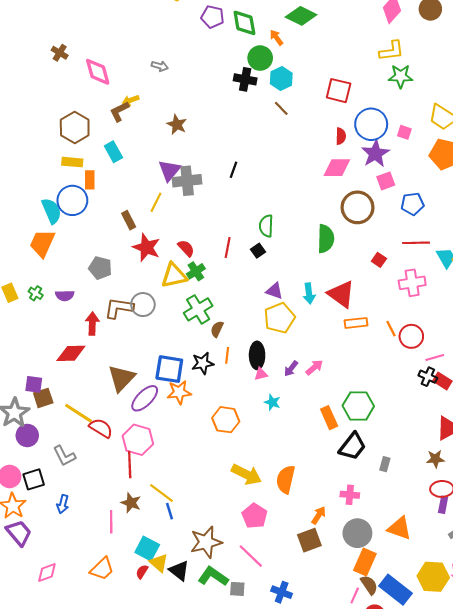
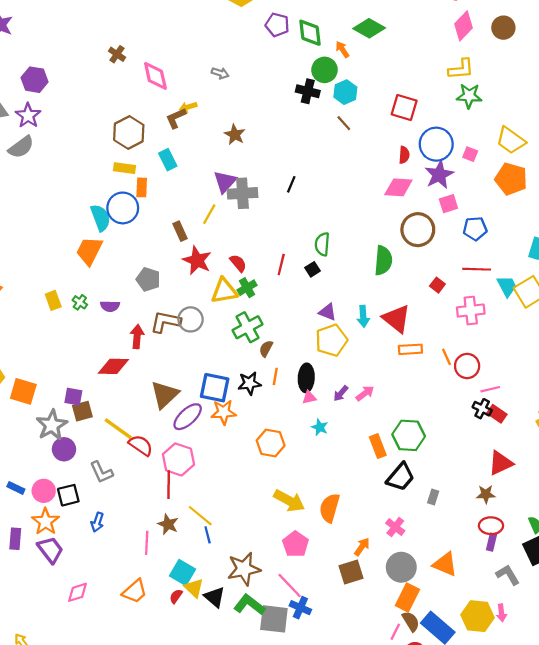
pink cross: (350, 495) -> (395, 527), turned 30
gray square: (237, 589) -> (274, 619), size x1.8
blue cross: (282, 592) -> (300, 608), moved

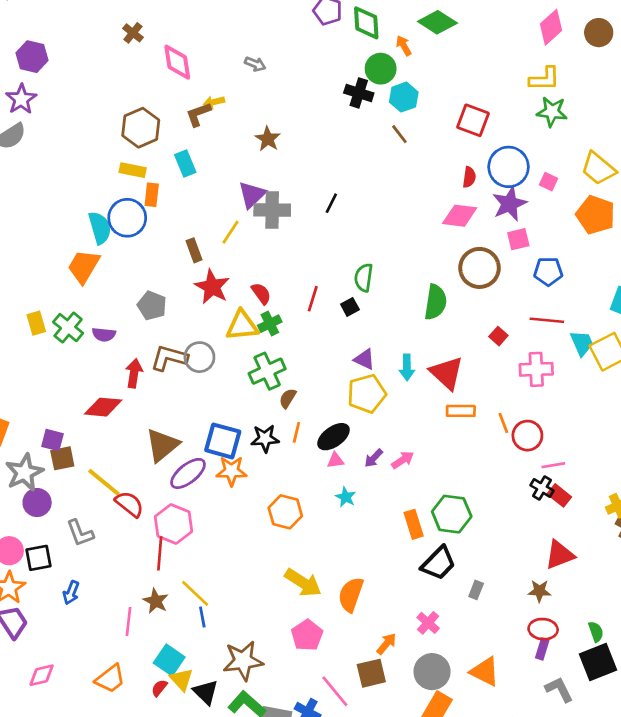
green cross: (80, 302) -> (68, 328), size x1.6
black ellipse: (306, 378) -> (334, 437), turned 48
pink line: (290, 586) -> (335, 691), moved

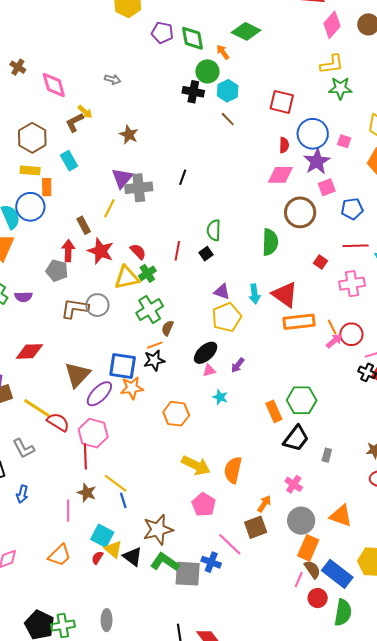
yellow arrow: (214, 102) -> (85, 112), turned -119
red arrow: (134, 373) -> (68, 251), moved
orange rectangle: (461, 411) -> (299, 322), size x1.4
orange line: (296, 432) -> (155, 345), moved, turned 63
pink arrow: (403, 460) -> (334, 341), moved

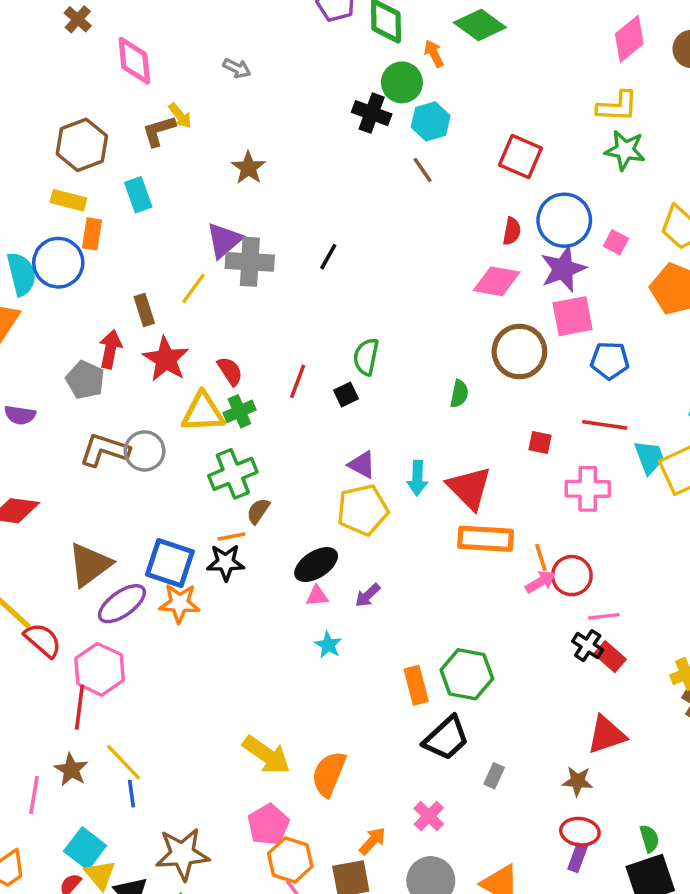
pink square: (327, 187) -> (572, 316), size x1.4
green semicircle: (270, 242) -> (459, 394), size x0.6
red square: (321, 262) -> (540, 443), turned -32
orange hexagon: (176, 414) -> (290, 860), moved

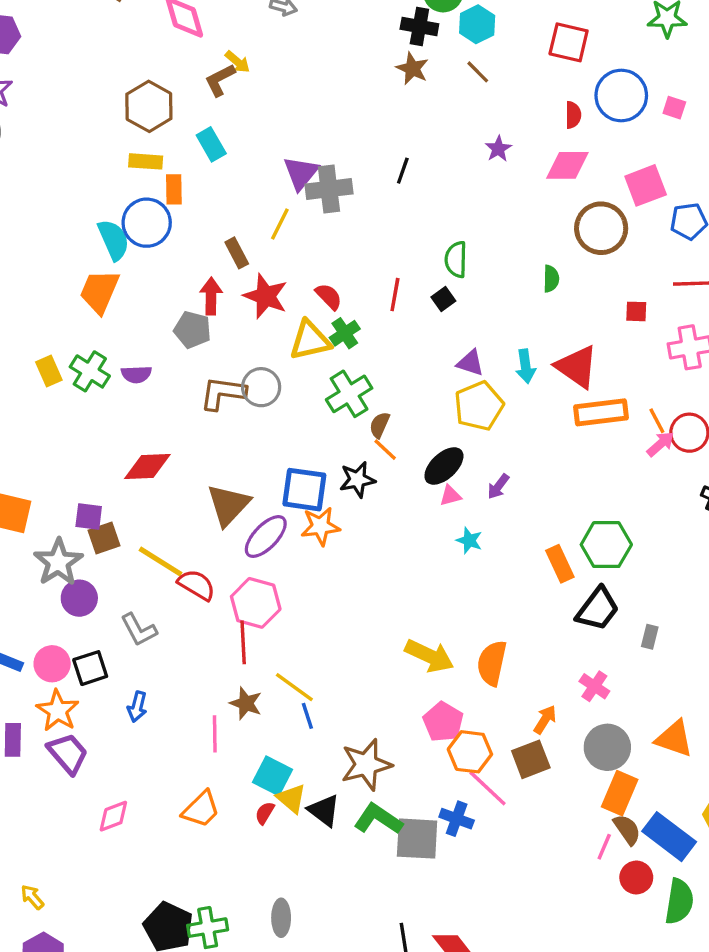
brown star: (248, 168) -> (412, 69), moved
purple star: (563, 269) -> (498, 149), moved, size x0.6
orange line: (231, 536) -> (385, 450), moved, turned 64

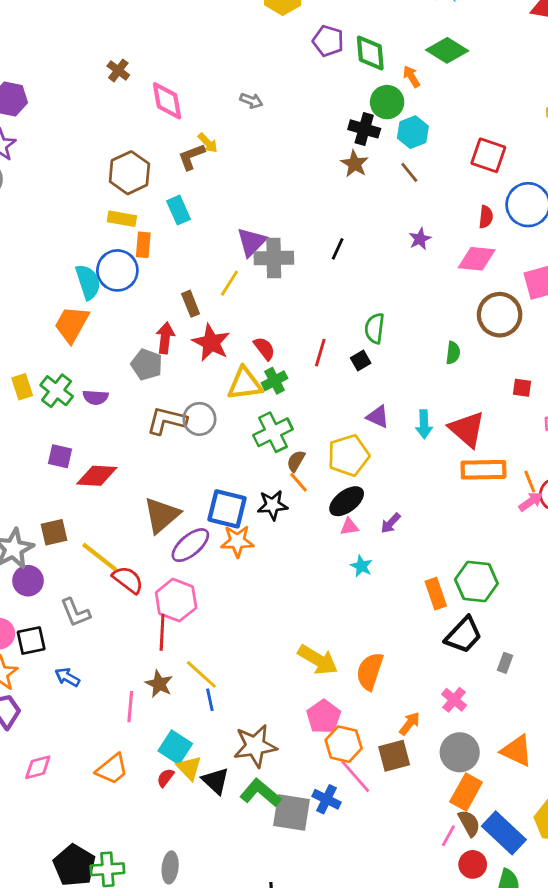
yellow pentagon: (479, 406) -> (348, 455), moved
purple square: (89, 517) -> (60, 456), moved
blue arrow: (137, 707) -> (67, 677), turned 100

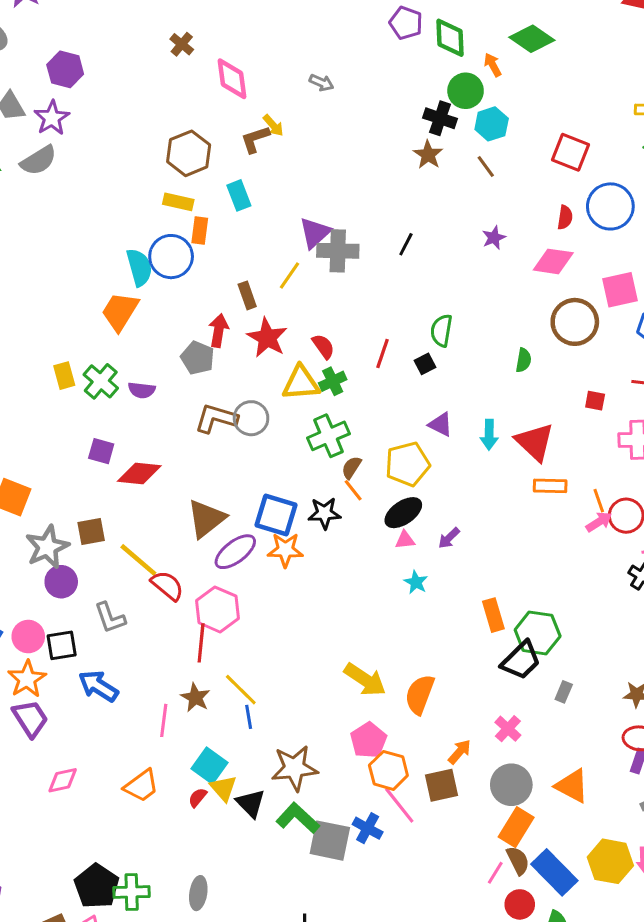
orange rectangle: (483, 470) -> (550, 486), size x0.7
green hexagon: (476, 581) -> (538, 633), moved
blue arrow: (67, 677) -> (98, 686), size x1.5

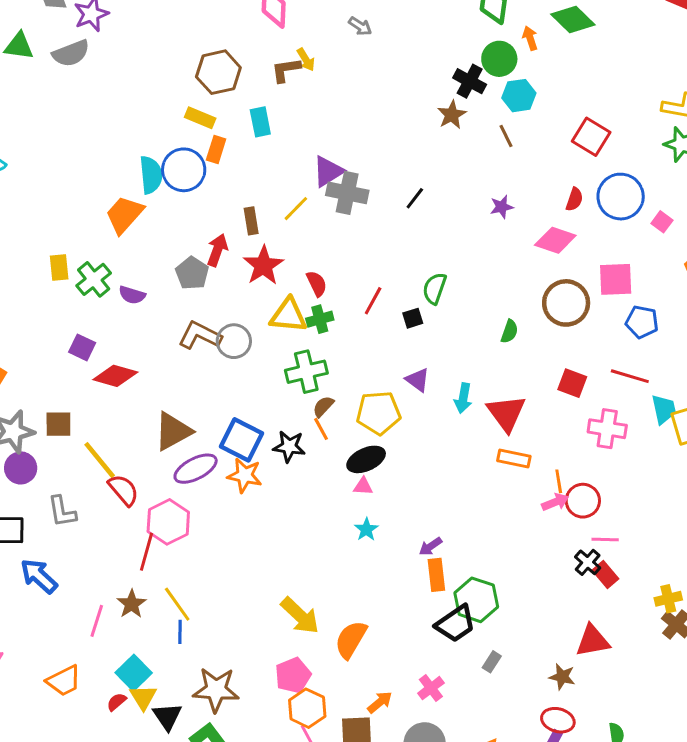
red square: (595, 401) -> (572, 383), size x1.4
purple arrow: (449, 538) -> (431, 546), moved

